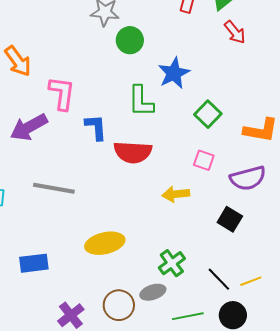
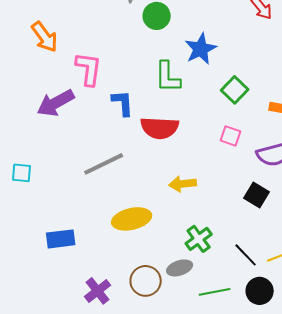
gray line: (54, 188) -> (104, 164), moved, turned -36
yellow arrow: (176, 194) -> (183, 184), moved

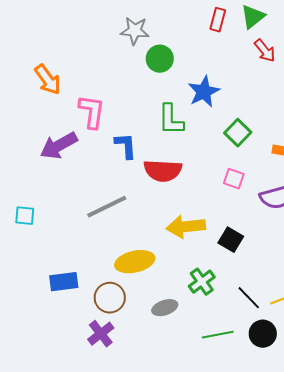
yellow arrow: (183, 184) -> (186, 227), size x1.4
black square: (257, 195) -> (231, 240), moved
gray ellipse: (180, 268) -> (165, 308), moved
brown circle: (146, 281) -> (110, 298), moved

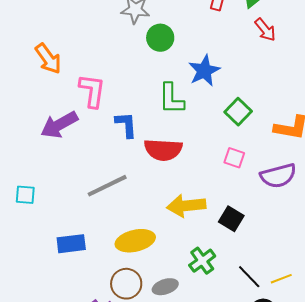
blue rectangle: (64, 282) -> (71, 244), moved
brown circle: (110, 298) -> (126, 284), moved

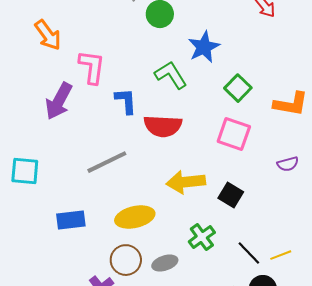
green L-shape: (171, 99) -> (171, 75), turned 148
purple arrow: (59, 125) -> (59, 101), turned -33
pink square: (234, 158) -> (234, 134), size x1.6
purple semicircle: (278, 176) -> (288, 164), moved, size x0.6
cyan square: (25, 195) -> (25, 171), size x1.4

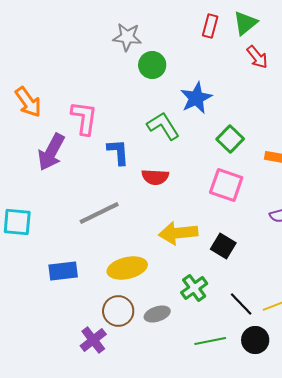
orange arrow: (48, 35) -> (28, 102), moved
red semicircle: (163, 126) -> (155, 177), size x0.7

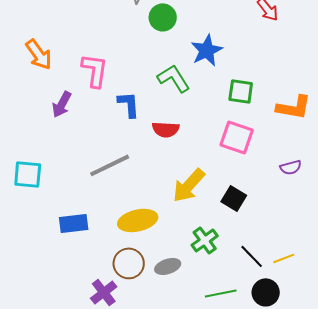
green square: (230, 139) -> (241, 91), turned -36
purple arrow: (51, 152) -> (62, 104), size x0.7
yellow arrow: (178, 233) -> (189, 185), turned -42

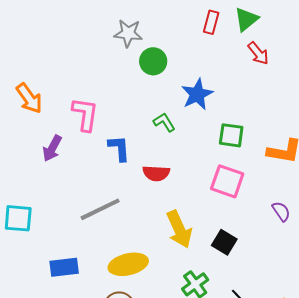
green L-shape: (174, 78) -> (164, 122), size x0.7
purple semicircle: (291, 167) -> (281, 211), turned -110
yellow arrow: (189, 185) -> (179, 229), turned -66

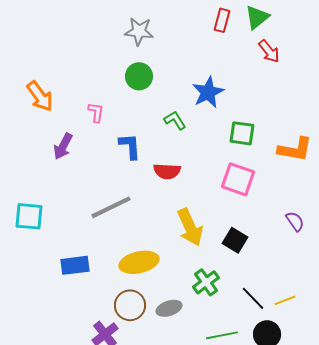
green circle: (153, 61) -> (139, 76), moved
pink L-shape: (85, 114) -> (96, 112), size x0.6
purple semicircle: (281, 211) -> (295, 221), moved

